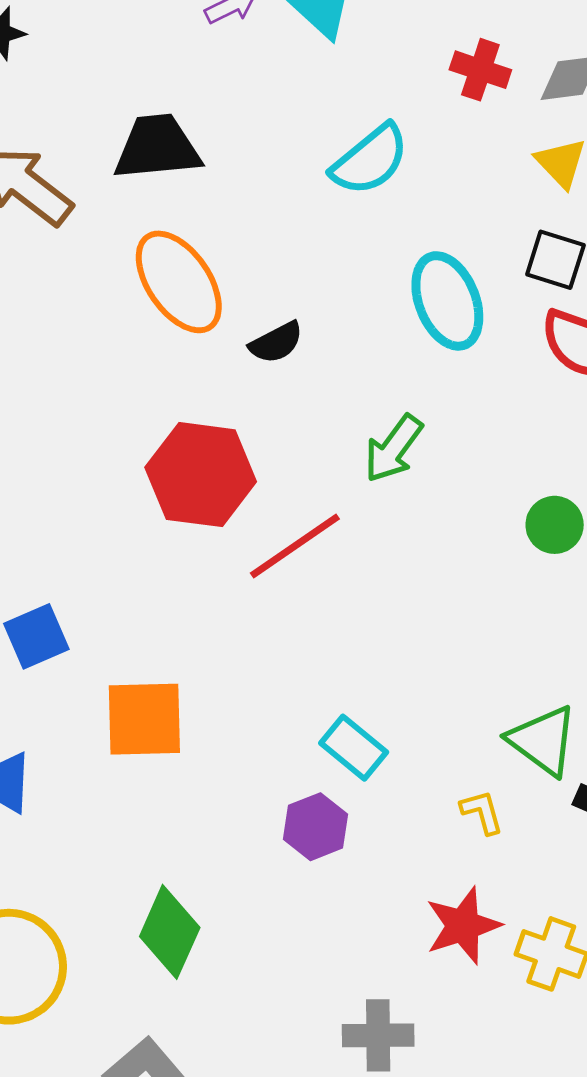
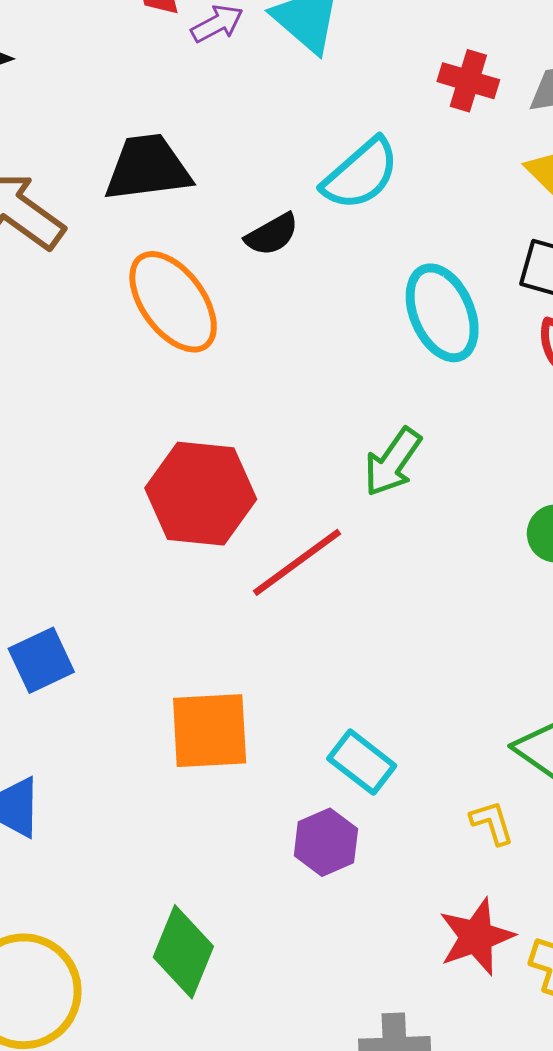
black semicircle: (276, 342) -> (272, 234), moved
orange square: (144, 719) -> (210, 731), moved

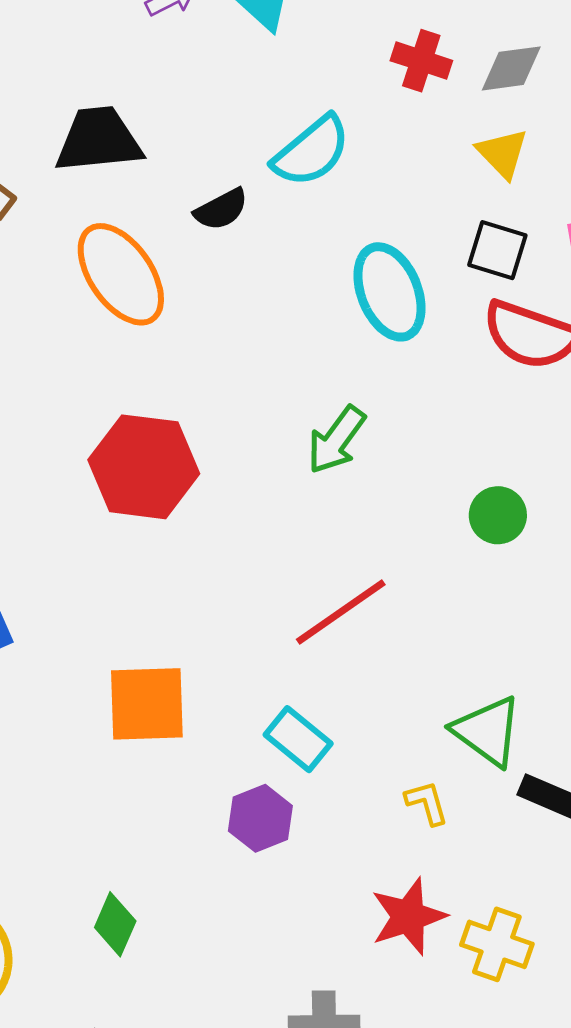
red line: (297, 562) -> (341, 612), moved
green diamond: (183, 952) -> (115, 924), size x0.7

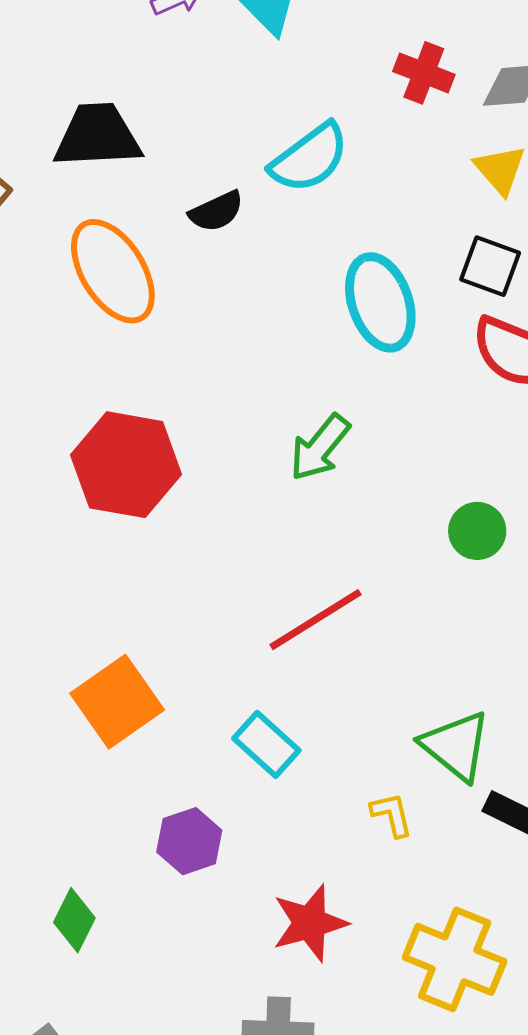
orange square: (147, 704) -> (117, 702), turned -36
purple hexagon: (260, 818) -> (189, 841), moved
red star: (408, 916) -> (310, 923), moved
yellow cross: (497, 944) -> (455, 959), size x1.4

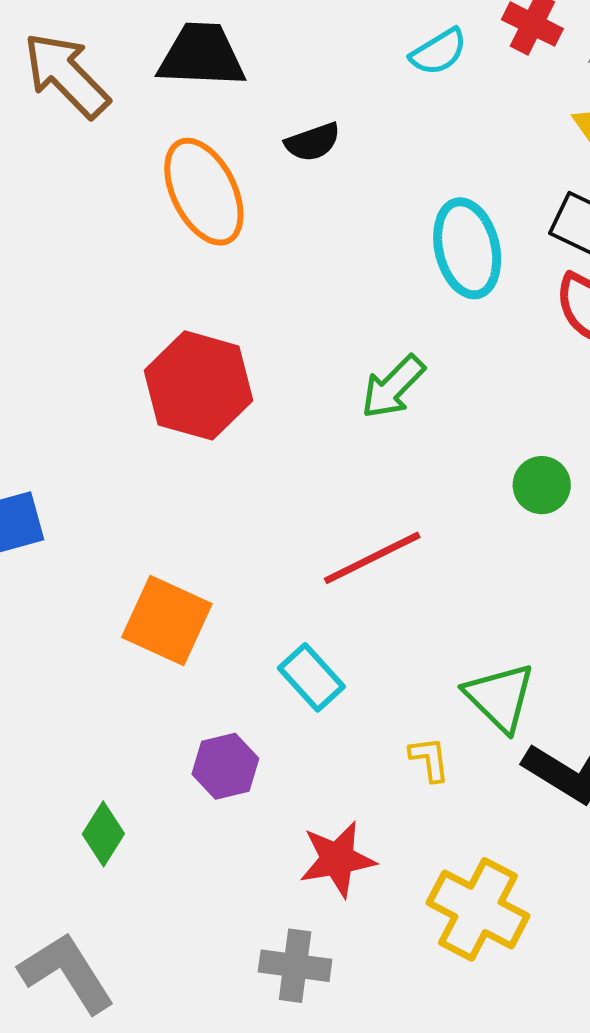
cyan semicircle: (309, 158) -> (439, 52), moved, size x0.7
orange square: (117, 702) -> (167, 620), turned -36

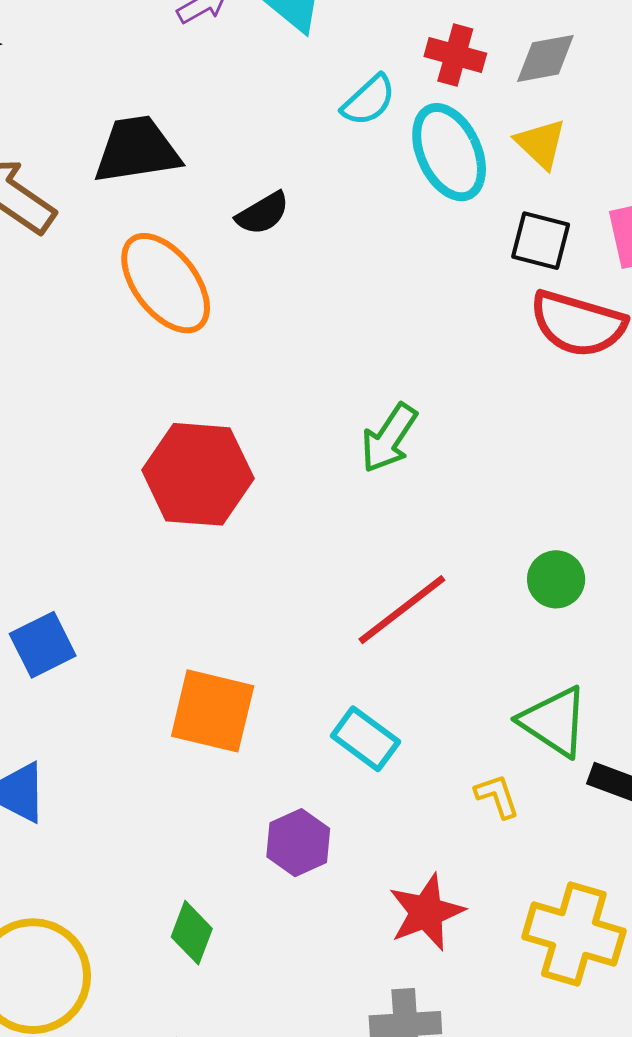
cyan ellipse: (467, 248) -> (449, 152), moved
green circle: (542, 485) -> (556, 579), moved

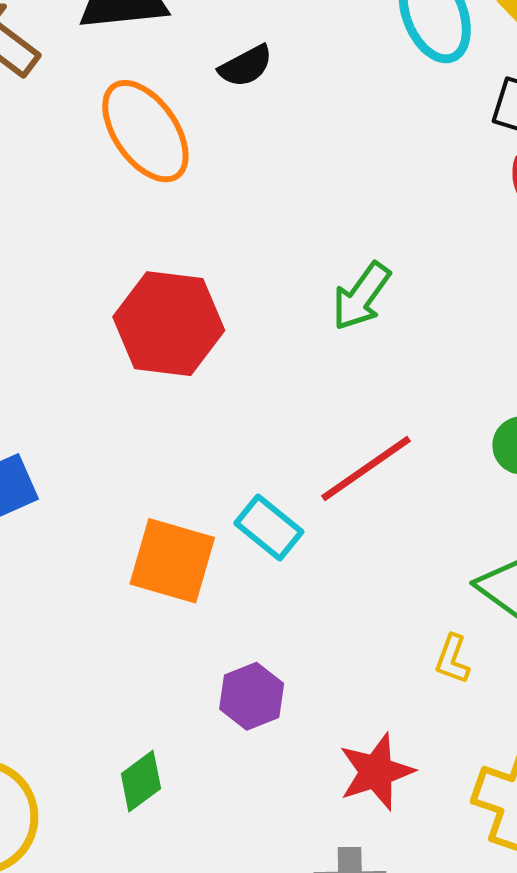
cyan rectangle: (365, 739) -> (269, 528), moved
yellow L-shape: (497, 796) -> (452, 659), turned -144
green diamond: (192, 933) -> (141, 781), turned 30

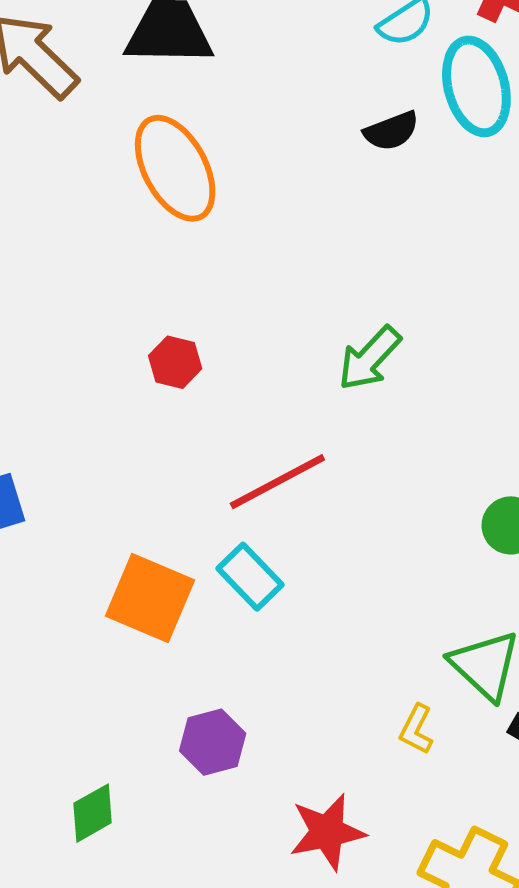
black semicircle: (246, 66) -> (391, 131), moved
red hexagon: (169, 324) -> (175, 362), size x0.5
red line: (366, 468) -> (277, 482), moved

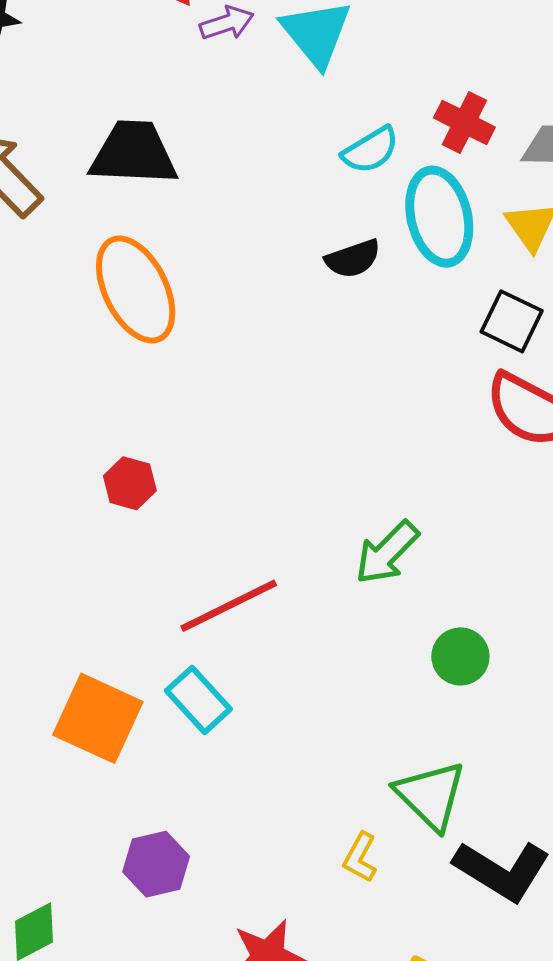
green arrow: (370, 358) -> (387, 553), moved

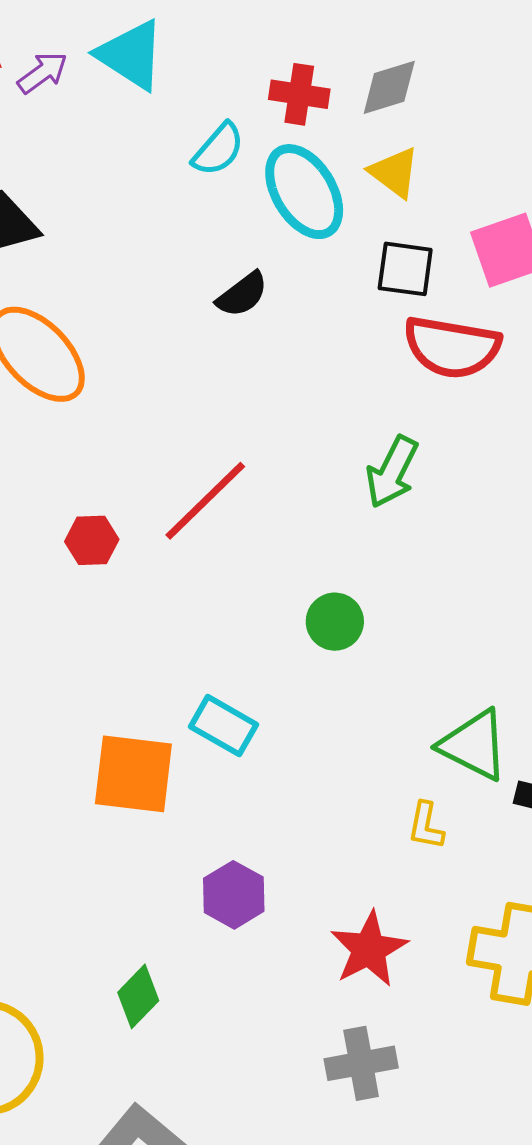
black semicircle: (353, 259) -> (242, 294), moved
green arrow: (387, 553) -> (392, 472), moved
red line: (229, 606) -> (205, 501), moved
green circle: (460, 656) -> (335, 622), moved

